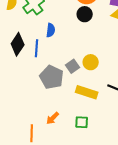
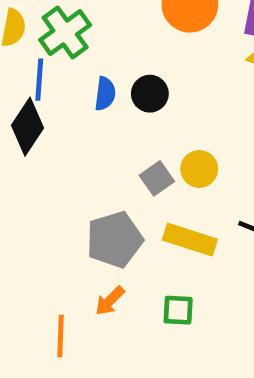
black circle: (85, 14) -> (150, 94), moved
blue line: (37, 48) -> (39, 80), moved
gray pentagon: (52, 77) -> (115, 240), moved, turned 30

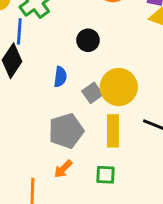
blue semicircle: (105, 94) -> (60, 77), moved
yellow circle: (199, 169) -> (119, 87), size x1.6
yellow rectangle: (190, 240) -> (113, 131), turned 72

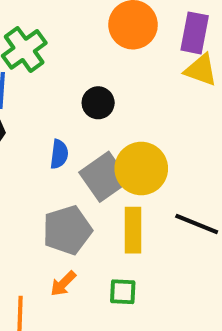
gray square: (92, 93) -> (104, 177), size x1.6

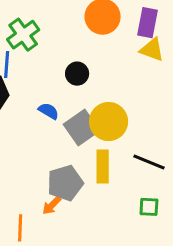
blue semicircle: (59, 154) -> (49, 111), turned -66
gray pentagon: (67, 230) -> (65, 183), moved
green square: (123, 292) -> (149, 207), moved

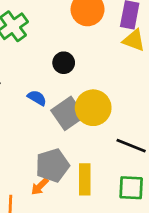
yellow rectangle: (103, 166) -> (85, 179), moved
green square: (149, 207) -> (131, 188), size x1.4

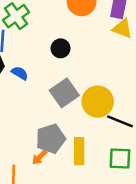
blue semicircle: (37, 98) -> (20, 73), moved
yellow circle: (93, 108) -> (98, 102), moved

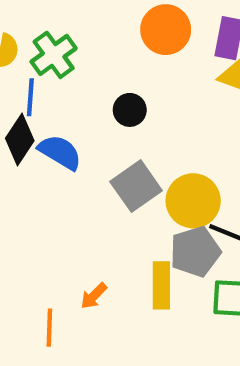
blue semicircle: (20, 73) -> (60, 152), size x1.5
gray pentagon: (51, 139) -> (195, 252), moved

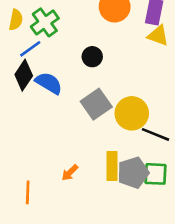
blue line: (30, 97) -> (30, 49), turned 50
gray pentagon: (195, 252) -> (133, 173), moved
orange line: (49, 328) -> (28, 192), moved

